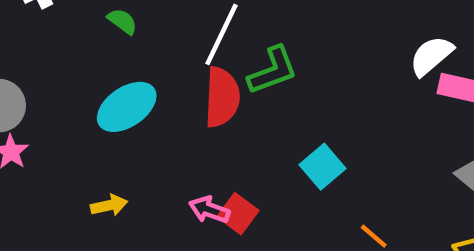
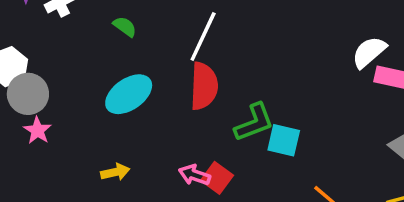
green L-shape: (273, 70) -> (254, 122), moved
cyan square: (322, 167) -> (284, 140), turned -36

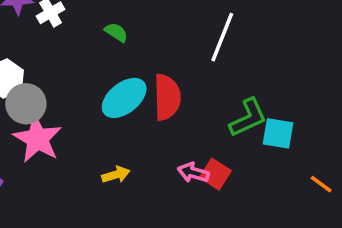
white line: (203, 36) -> (222, 37), moved
red semicircle: (204, 86) -> (167, 97), moved
pink star: (37, 130) -> (37, 139), size x1.8

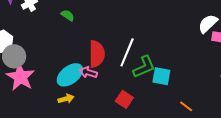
white line: (222, 37) -> (127, 52), moved
cyan ellipse: (124, 98) -> (70, 75), moved
pink arrow: (193, 173) -> (88, 72), moved

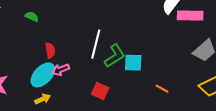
red semicircle: (97, 54) -> (50, 50), moved, size x0.6
pink arrow: (88, 72) -> (61, 70), turned -30

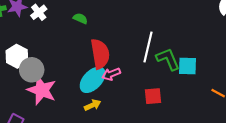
red semicircle: (50, 50) -> (100, 54), size x1.8
green L-shape: (115, 56) -> (168, 59), turned -80
red square: (100, 91) -> (153, 96), turned -30

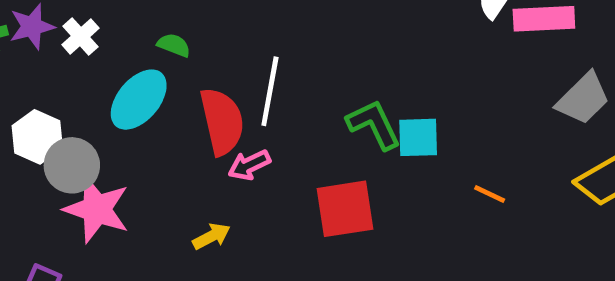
white line: (148, 47) -> (270, 91), moved
cyan ellipse: (93, 80) -> (139, 100), moved
red square: (153, 96) -> (345, 209), size x1.5

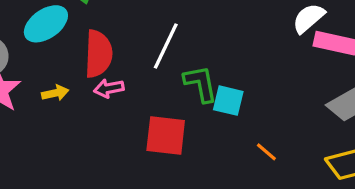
white line: (270, 91) -> (166, 46), moved
yellow arrow: (212, 236) -> (55, 93), moved

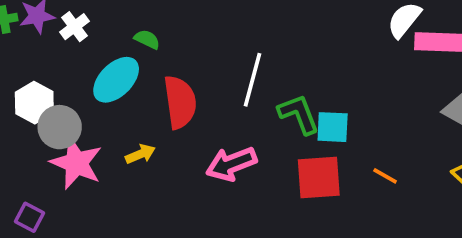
pink arrow: (109, 88) -> (231, 164), moved, size x1.5
red square: (166, 136) -> (319, 178), moved

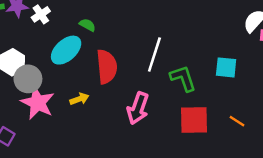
cyan square: (333, 127) -> (226, 67), moved
pink arrow: (231, 164) -> (138, 108), turned -52

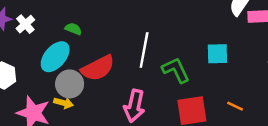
red semicircle: (107, 67) -> (98, 68), turned 76
gray circle: (28, 79) -> (70, 84), moved
yellow arrow: (79, 99) -> (64, 103), moved, turned 42

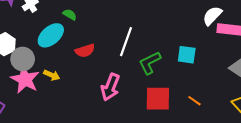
red semicircle: (98, 68) -> (85, 51), size x0.7
green L-shape: (176, 70) -> (150, 63), turned -100
gray circle: (70, 84) -> (23, 59), moved

